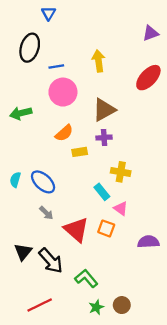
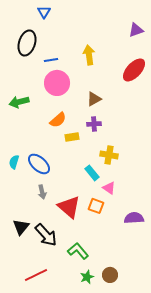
brown triangle: (104, 110) -> (94, 99), size x0.7
gray arrow: (46, 213) -> (42, 192), turned 32

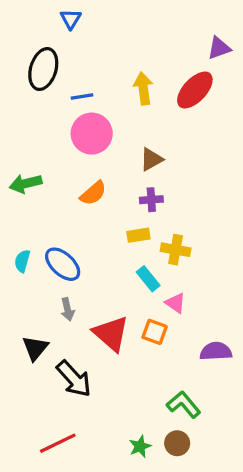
red ellipse: (134, 70) -> (195, 90), moved
green arrow: (19, 102) -> (26, 184), moved
yellow rectangle: (72, 137) -> (138, 235), moved
black triangle: (21, 227) -> (35, 348), moved
green L-shape: (78, 251) -> (184, 405), moved

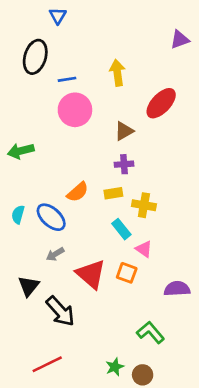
red ellipse: (195, 90) -> (161, 103), moved
orange semicircle: (93, 193) -> (78, 192), moved
gray arrow: (67, 309) -> (55, 254), turned 72
brown circle: (177, 443) -> (143, 375), moved

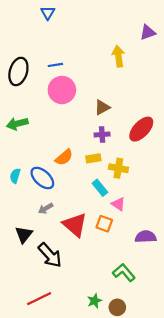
black ellipse: (35, 57) -> (18, 71), moved
yellow arrow: (117, 73) -> (118, 56), moved
red ellipse: (161, 103) -> (141, 129), moved

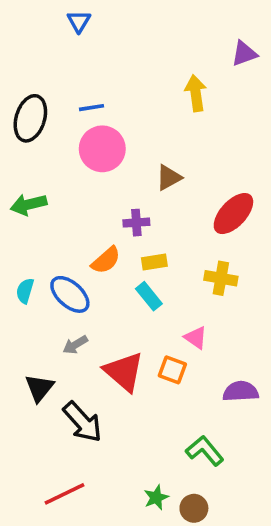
purple cross: (102, 135) -> (136, 223), moved
yellow cross: (118, 168) -> (221, 278), moved
cyan rectangle: (100, 188) -> (149, 296), moved

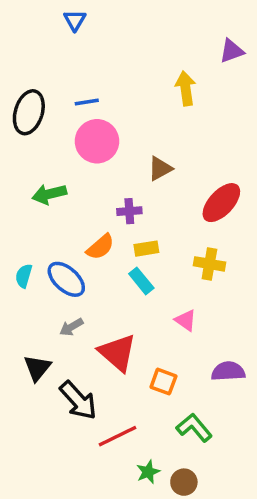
green arrow: (29, 205) -> (49, 194), moved
orange square: (172, 370) -> (163, 382), moved
red line: (65, 494) -> (117, 436), moved

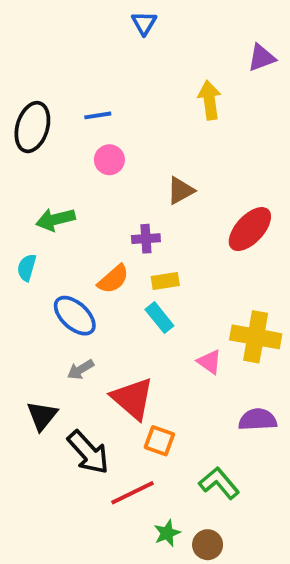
blue triangle: (75, 20) -> (144, 23), moved
pink circle: (97, 141) -> (109, 160), size x0.6
yellow cross: (209, 264) -> (256, 337), moved, size x1.4
cyan semicircle: (24, 276) -> (27, 268), moved
orange square: (163, 382) -> (159, 441), moved

